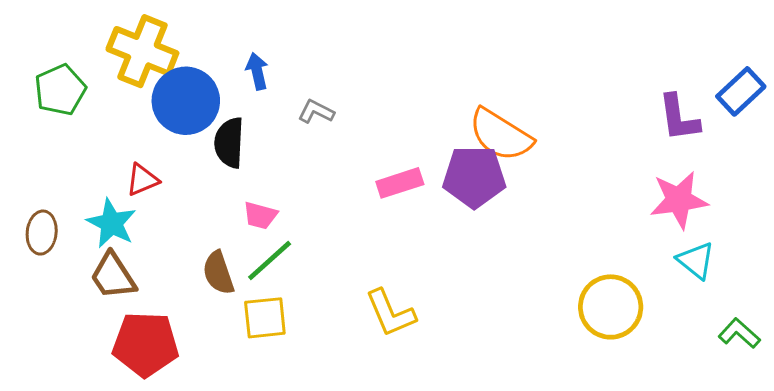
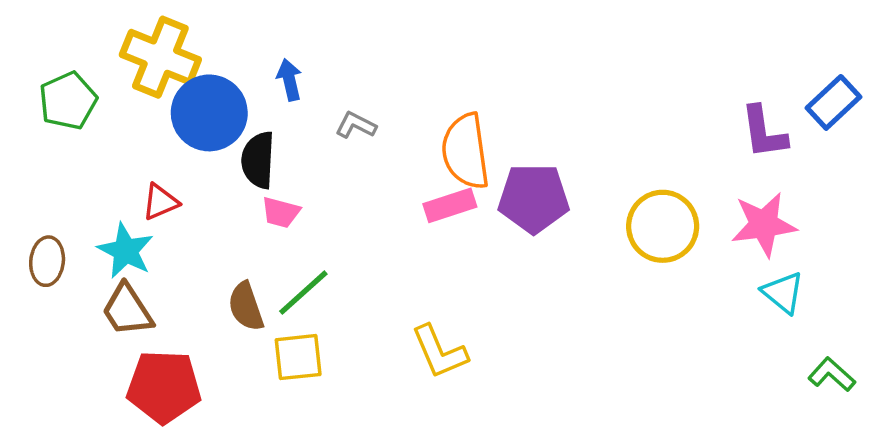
orange semicircle: (501, 135) -> (466, 151), moved, turned 50
pink trapezoid: (260, 215) -> (281, 212), moved
yellow circle: (611, 307) -> (663, 226), moved

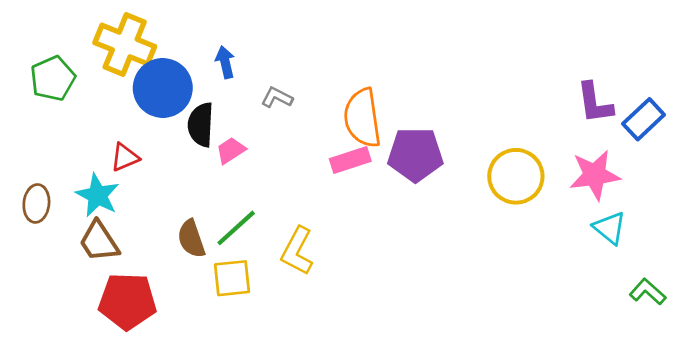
blue rectangle: (833, 102) -> (644, 119), moved
pink trapezoid: (281, 212) -> (231, 150), moved, turned 132
yellow L-shape: (439, 352) -> (297, 251), moved, turned 51

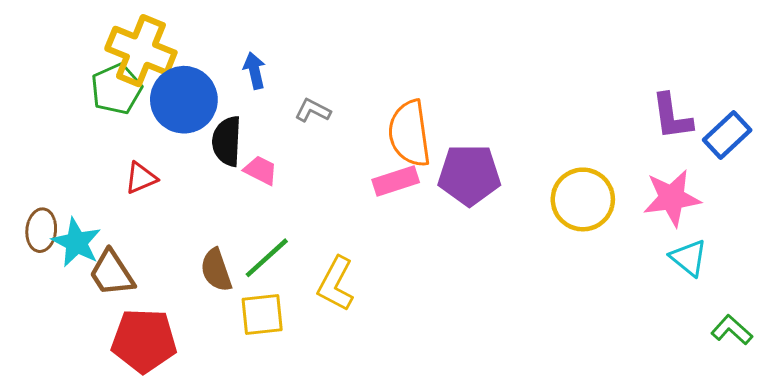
green pentagon: (53, 78) -> (116, 89), moved
pink trapezoid: (231, 150) -> (261, 170), turned 60
cyan star: (98, 195) -> (76, 242), moved

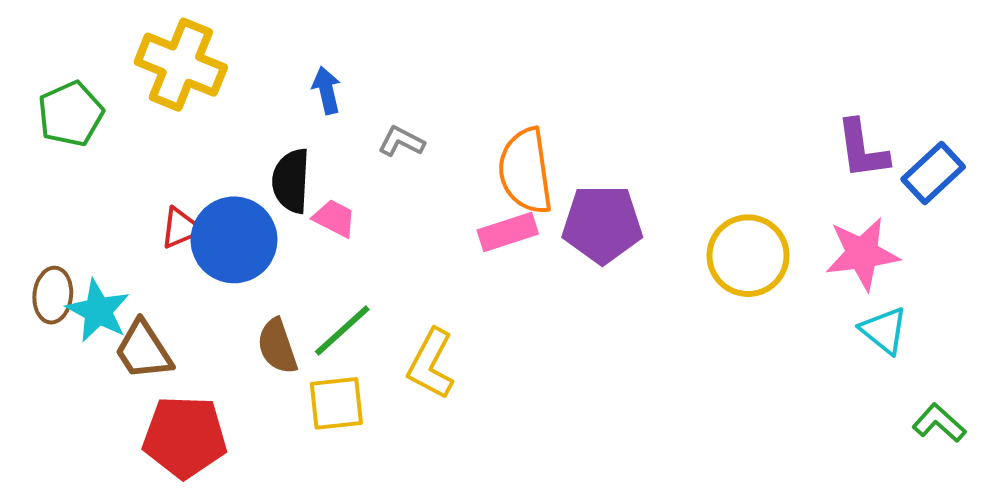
green pentagon: (116, 89) -> (71, 114), moved
blue circle: (184, 100) -> (234, 240), moved

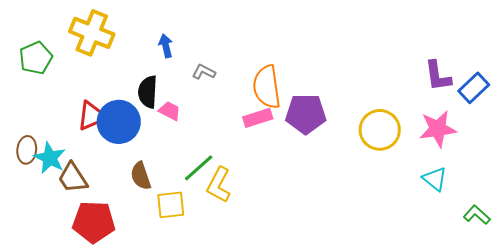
red triangle: (181, 228) -> (92, 116), size x1.4
green line: (342, 330) -> (199, 168), moved
cyan triangle: (884, 330) -> (435, 179), moved

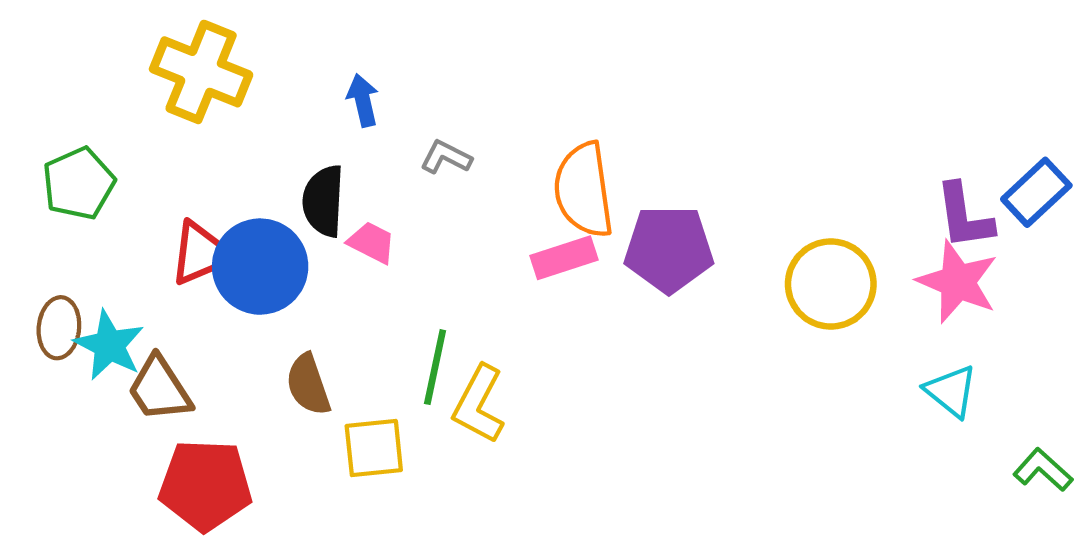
green pentagon: (36, 58) -> (79, 183), moved
purple L-shape: (438, 76) -> (964, 216), moved
pink star: (438, 129) -> (958, 282), turned 30
green line: (199, 168) -> (435, 367), turned -36

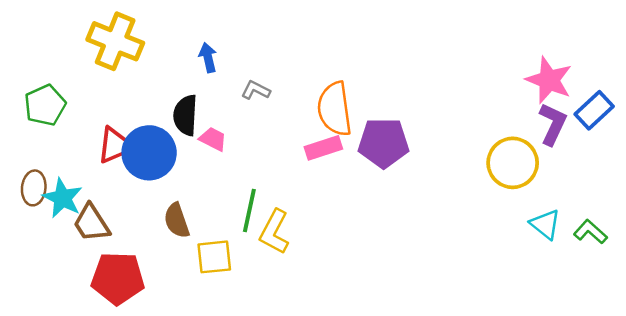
purple L-shape: (964, 216) -> (553, 124), turned -147
pink star: (958, 282) -> (549, 80), moved
yellow circle: (831, 284) -> (513, 163), moved
green L-shape: (1043, 470) -> (590, 232), moved

